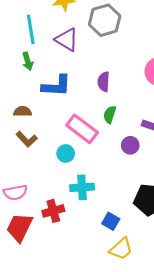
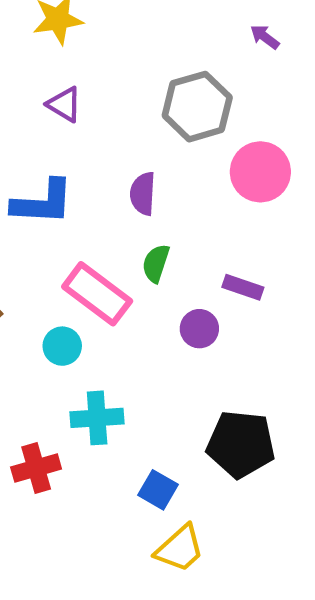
gray hexagon: (105, 20) -> (197, 107), moved
purple triangle: (67, 40) -> (64, 104), size x0.7

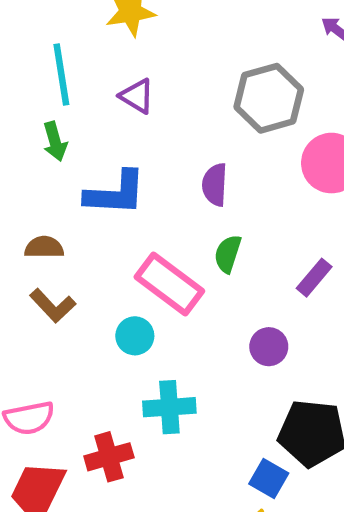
purple rectangle: (243, 287) -> (314, 278), turned -69
purple circle: (199, 329) -> (269, 347), moved
blue square: (158, 490) -> (269, 478), moved

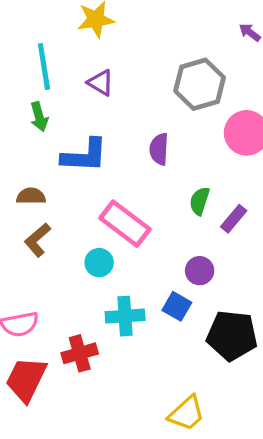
green semicircle: (228, 254) -> (200, 201), moved
brown L-shape: (53, 306) -> (37, 240), turned 92
blue square: (269, 478) -> (177, 306), moved

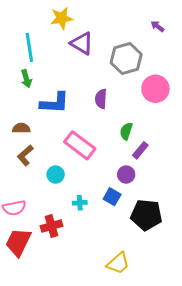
purple triangle: (101, 83) -> (82, 43), moved, size x1.4
purple rectangle: (234, 219) -> (140, 150), moved
cyan circle: (99, 263) -> (56, 175), moved
cyan cross: (125, 316) -> (80, 203), size x0.6

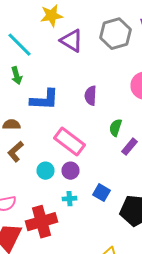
cyan line: (29, 47) -> (20, 45), turned -36
gray hexagon: (126, 59) -> (116, 34), moved
purple circle: (126, 175) -> (70, 171), moved
red cross: (52, 226) -> (42, 222), size x1.4

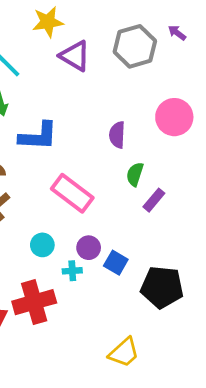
purple semicircle: (90, 96) -> (117, 135), moved
cyan circle: (46, 171) -> (42, 245), moved
purple circle: (70, 171) -> (89, 248), moved

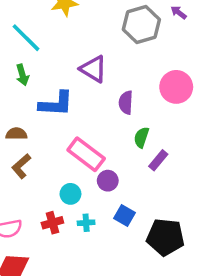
purple triangle: (75, 56) -> (93, 69), moved
cyan circle: (42, 245) -> (70, 194), moved
purple circle: (89, 248) -> (108, 181), moved
red cross: (34, 302) -> (52, 223), moved, size x0.6

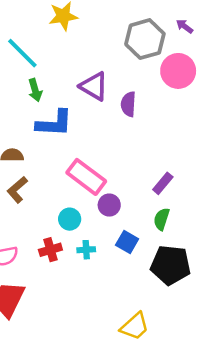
green arrow: (22, 75) -> (35, 90), moved
pink circle: (176, 87) -> (178, 71), moved
purple semicircle: (126, 103) -> (128, 104), moved
green semicircle: (141, 137) -> (162, 219), moved

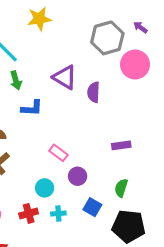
blue L-shape: (54, 123) -> (32, 108), size x0.7
pink rectangle: (86, 177) -> (58, 153), size x0.6
purple rectangle: (163, 183) -> (121, 145), moved, turned 42

